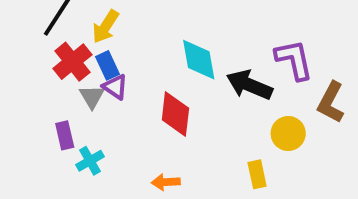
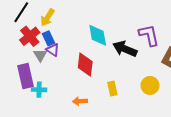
yellow circle: (288, 133) -> (150, 85), moved
purple rectangle: (65, 135) -> (26, 76), size x1.6
cyan cross: (90, 161) -> (39, 90), turned 32
yellow rectangle: (257, 174) -> (112, 89), moved

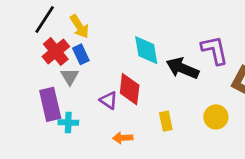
yellow arrow: (47, 17) -> (79, 26), turned -66
purple triangle: (53, 50) -> (109, 100), moved

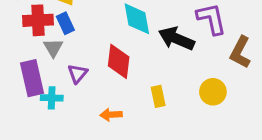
red cross: (56, 52) -> (38, 20), turned 36
purple triangle: (109, 100) -> (78, 74), moved, turned 36

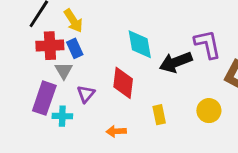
black arrow: (176, 39) -> (176, 62), turned -44
purple rectangle: (32, 78) -> (44, 98), turned 32

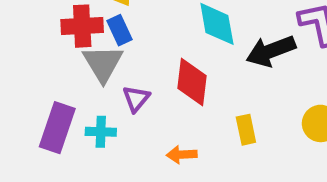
gray triangle: (64, 70) -> (103, 63), size x1.5
purple rectangle: (44, 98) -> (57, 128), moved

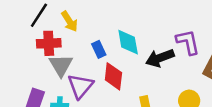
blue rectangle: (119, 30) -> (99, 49), moved
purple triangle: (136, 99) -> (80, 86), size x1.6

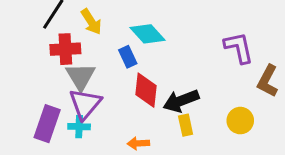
cyan diamond: (128, 42) -> (148, 34), moved, turned -32
black arrow: (160, 58) -> (181, 101), moved
purple triangle: (80, 86) -> (85, 104), moved

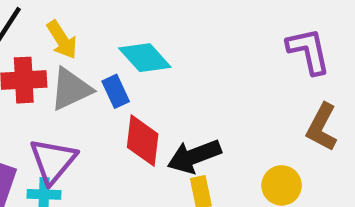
purple L-shape: (239, 48) -> (308, 51), moved
gray triangle: (81, 76) -> (71, 89), moved, turned 36

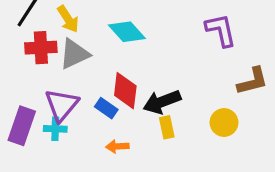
purple L-shape: (308, 51) -> (221, 30), moved
blue rectangle: (116, 91) -> (106, 108), moved, turned -30
brown L-shape: (322, 127) -> (253, 81), turned -132

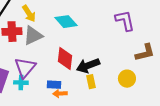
blue rectangle: (106, 108) -> (54, 85), moved, turned -32

